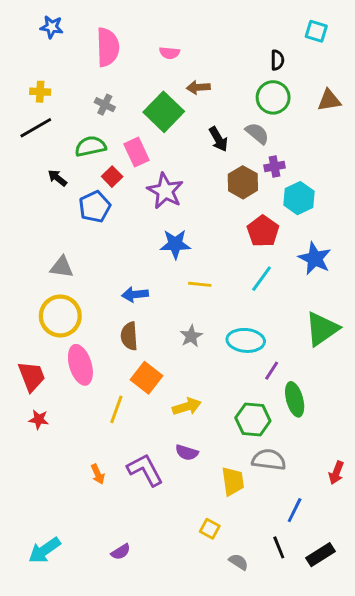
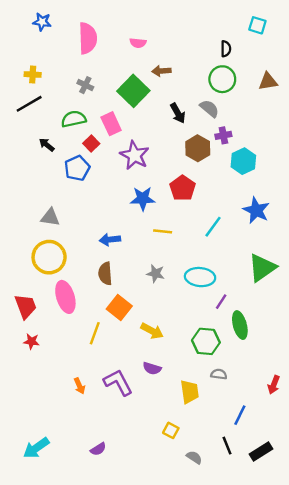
red pentagon: (263, 231) -> (183, 188), moved
gray star: (191, 336) -> (156, 274), turned -30
yellow arrow: (187, 407) -> (152, 331), turned 45
gray semicircle: (269, 460) -> (219, 374), size x0.6

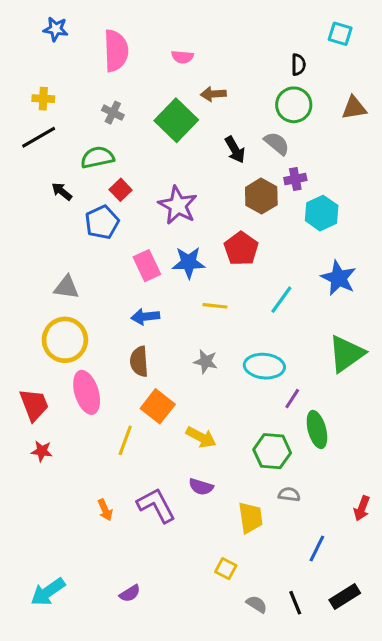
pink rectangle: (111, 124) -> (147, 266), moved
black line: (227, 446) -> (295, 603), moved

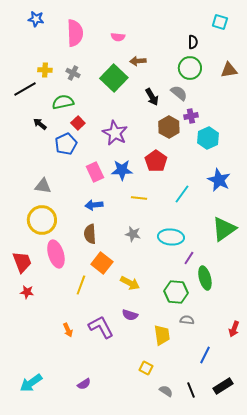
yellow cross: (43, 99) -> (45, 70), moved

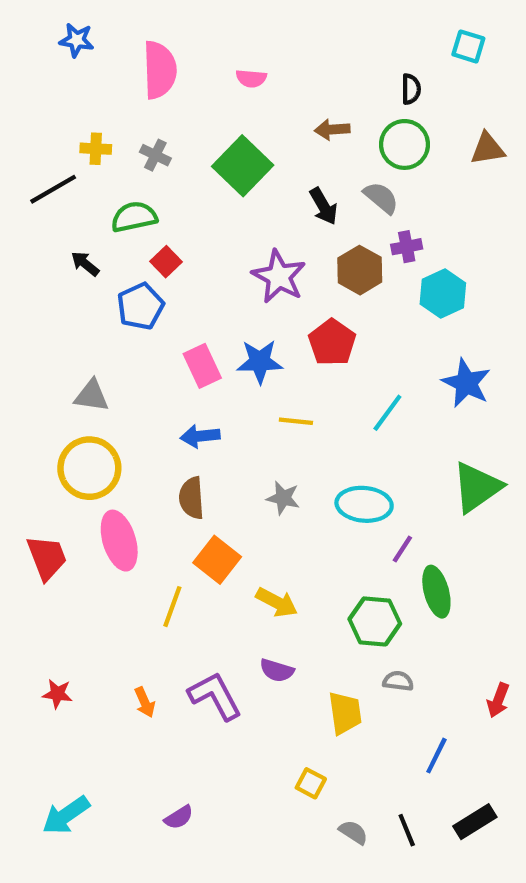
brown arrow: (138, 61) -> (332, 130), moved
purple star: (115, 133) -> (279, 276), moved
red star: (27, 292) -> (57, 694), moved

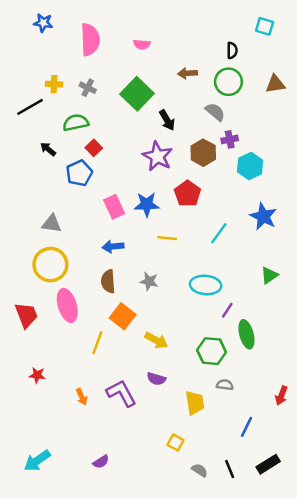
black arrow: (324, 206) -> (167, 120), moved
green triangle: (477, 487) -> (269, 275), size x0.6
gray star: (283, 498) -> (149, 281), moved
red star: (57, 694) -> (37, 375), moved

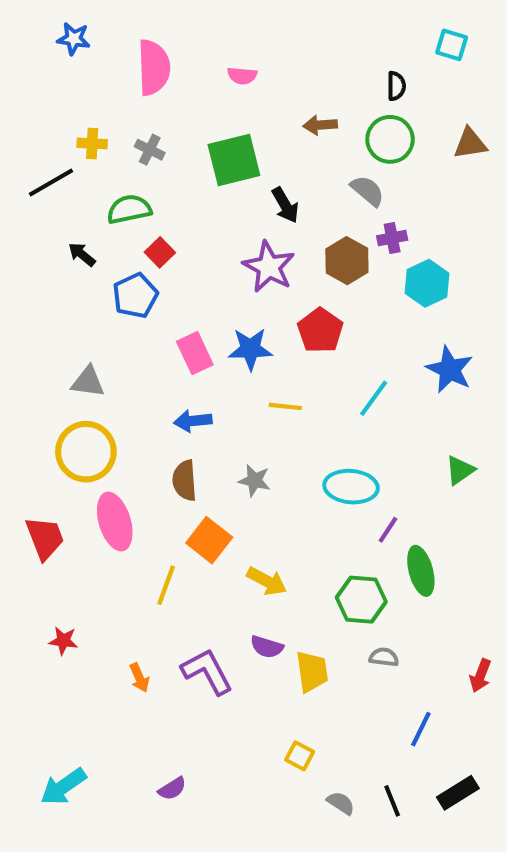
green square: (137, 94) -> (234, 160), turned 32
yellow trapezoid: (195, 403) -> (312, 672), moved

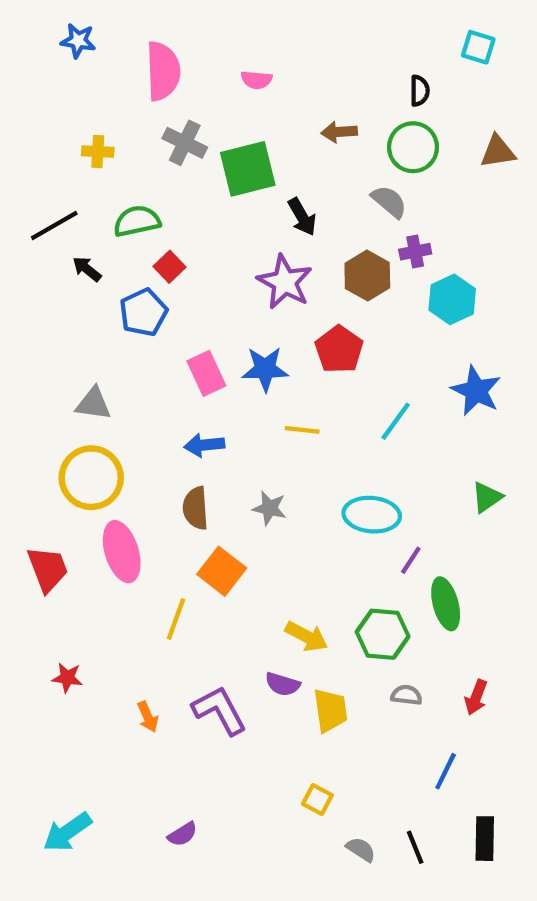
gray cross: (150, 150) -> (185, 143), moved, size x1.4
black line: (51, 183) -> (54, 225), moved
yellow arrow: (267, 581) -> (306, 636), moved
red arrow: (480, 676) -> (476, 697), moved
black rectangle: (458, 793) -> (485, 839), turned -57

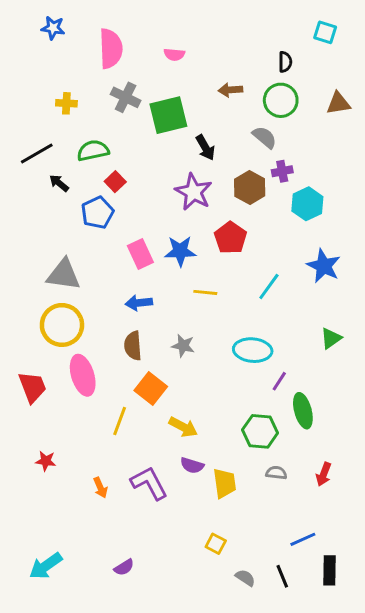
gray triangle: (93, 404) -> (63, 275), size x1.4
yellow arrow: (306, 636) -> (183, 427), moved
blue line: (446, 771) -> (303, 539), moved, turned 40

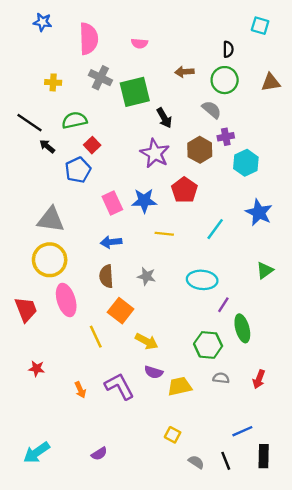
black line: (37, 154) -> (29, 123), turned 64
yellow line: (120, 421) -> (96, 337), turned -45
yellow trapezoid: (225, 483) -> (180, 386), turned -95

